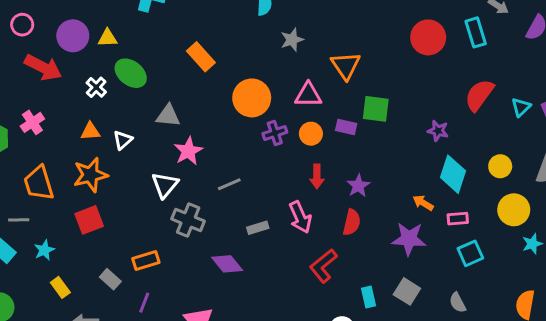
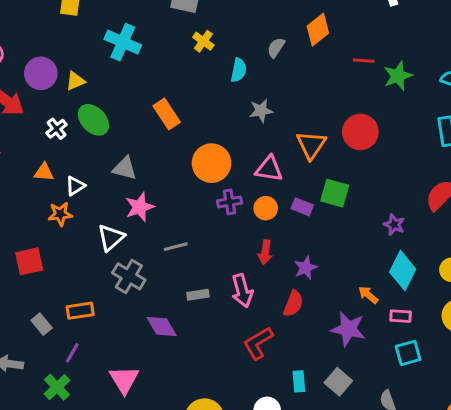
red circle: (428, 37) -> (360, 132), moved
yellow triangle: (108, 38) -> (75, 81), turned -30
orange star: (90, 175) -> (60, 214), moved, size x0.7

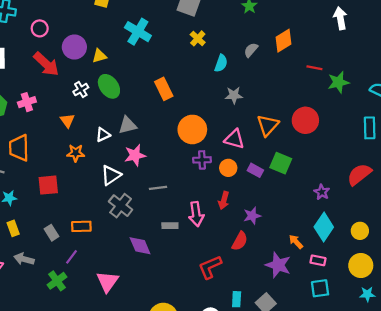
gray triangle: (125, 168) -> (128, 125), turned -36
orange triangle: (44, 172) -> (67, 121), turned 42
white triangle: (75, 186) -> (103, 135), moved
pink arrow: (242, 291) -> (196, 214), moved

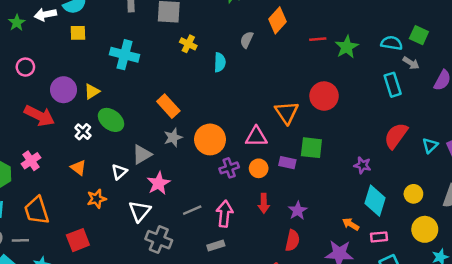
pink circle: (40, 28) -> (25, 67), moved
gray star: (234, 95) -> (173, 137), moved
pink arrow: (196, 214) -> (224, 214), moved, turned -150

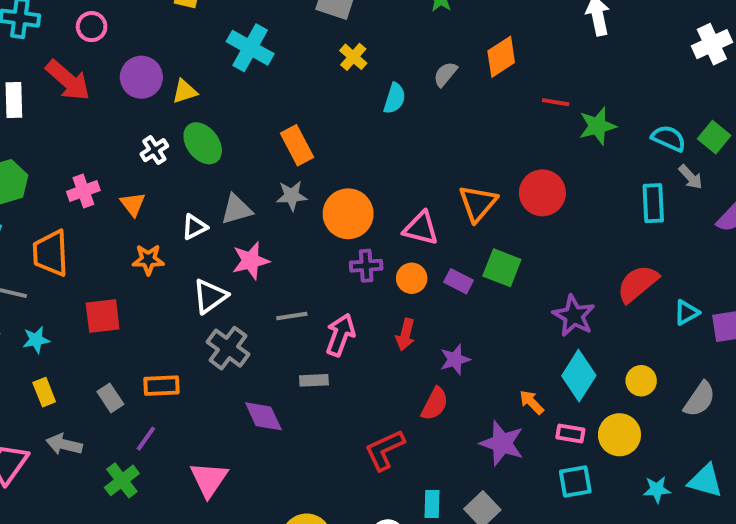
red arrow: (39, 116) -> (68, 80), moved
pink cross: (31, 161) -> (83, 191), moved
purple star: (362, 165) -> (574, 316), size x1.5
yellow circle: (425, 229) -> (619, 435), moved

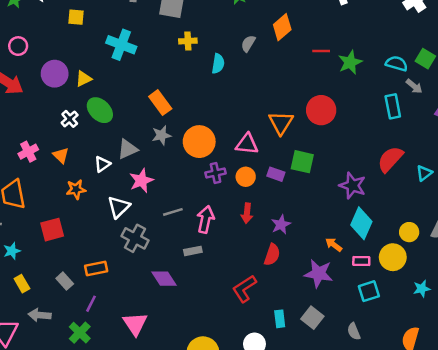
yellow cross: (353, 57) -> (188, 41), turned -36
yellow circle: (641, 381) -> (409, 232), moved

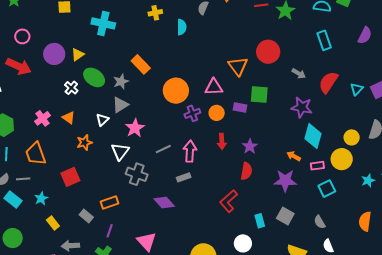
gray arrow: (414, 86) -> (299, 73), moved
gray star: (161, 135) -> (121, 82), moved

